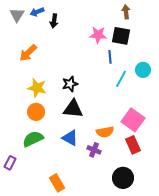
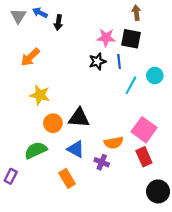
blue arrow: (37, 12) -> (40, 13), turned 48
black star: (70, 84) -> (97, 61), moved
orange circle: (36, 112) -> (53, 123), moved
black circle: (123, 178) -> (158, 191), moved
orange rectangle: (57, 183) -> (67, 178), moved

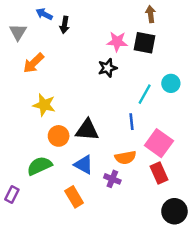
gray triangle: (18, 16) -> (18, 32), moved
blue line: (119, 61) -> (131, 122), moved

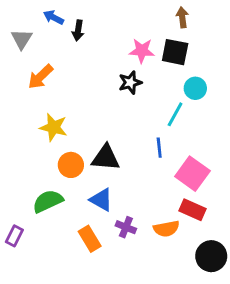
cyan circle: (171, 83) -> (195, 88), moved
orange semicircle: (125, 157) -> (166, 229), moved
red rectangle: (159, 173) -> (192, 210), turned -42
purple cross: (112, 179) -> (126, 227), moved

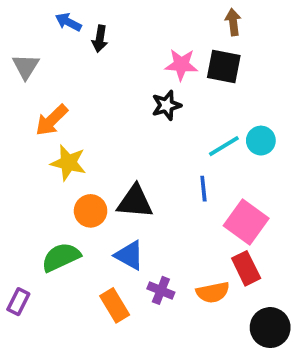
gray triangle: (22, 39) -> (26, 66), moved
orange arrow: (40, 77) -> (52, 120), moved
cyan circle: (195, 88) -> (261, 141), moved
cyan line: (175, 114) -> (224, 146), turned 30
red rectangle: (192, 210) -> (246, 268), turned 40

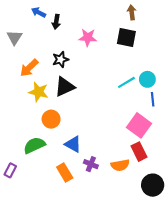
pink star: (181, 65) -> (88, 37), moved
black star: (166, 105) -> (60, 59), moved
blue line: (203, 189) -> (153, 99), moved
black triangle: (135, 202) -> (65, 87), moved, turned -30

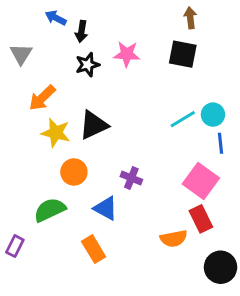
black star: (60, 59) -> (88, 65), moved
purple cross: (91, 164) -> (131, 178), moved

